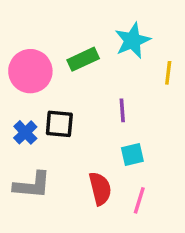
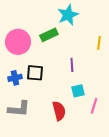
cyan star: (132, 41) -> (68, 15), moved
blue cross: (25, 132) -> (15, 78), turned 32
pink line: (139, 200) -> (94, 106), moved

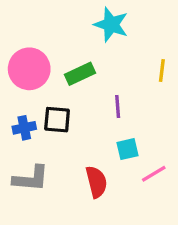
cyan star: (68, 15) -> (111, 25), turned -30
green rectangle: (49, 35) -> (80, 74), moved
pink line: (94, 106) -> (154, 174), turned 42

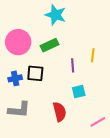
cyan star: (111, 25) -> (55, 15), moved
yellow line: (162, 70) -> (93, 55), moved
pink line: (154, 174) -> (98, 122), moved

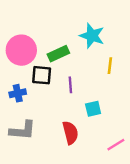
cyan star: (55, 15) -> (92, 36), moved
purple line: (73, 65) -> (70, 85), moved
black square: (35, 73) -> (42, 75), moved

